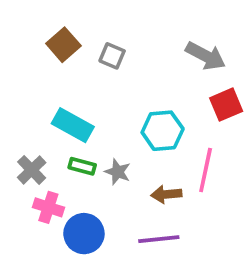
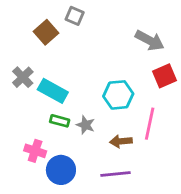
gray square: (112, 56) -> (75, 16), moved
gray cross: (32, 170) -> (23, 77), moved

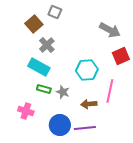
gray cross: (23, 77) -> (47, 45), moved
blue circle: (61, 170) -> (60, 125), moved

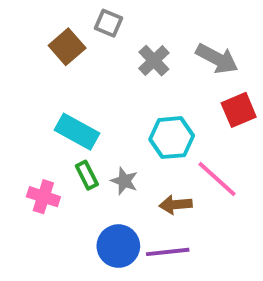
gray cross: (47, 45) -> (154, 61), moved
green rectangle: (44, 89) -> (87, 175), turned 48
pink line: (110, 91) -> (217, 179), turned -60
pink cross: (26, 111) -> (43, 197), moved

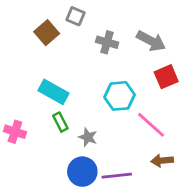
gray cross: (154, 61) -> (107, 42), turned -30
gray star: (124, 181) -> (88, 137), moved
pink cross: (43, 197) -> (15, 132), moved
brown arrow: (176, 205) -> (162, 161), moved

